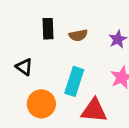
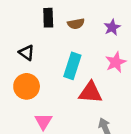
orange circle: (41, 104) -> (27, 86), moved

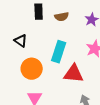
orange circle: (27, 86) -> (32, 69), moved

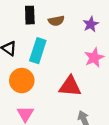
cyan rectangle: (59, 52) -> (38, 51), moved

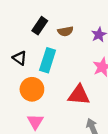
black rectangle: (30, 15) -> (40, 26), turned 36

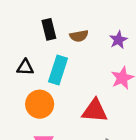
black rectangle: (40, 26) -> (49, 29), turned -48
black triangle: (20, 58) -> (25, 67), turned -32

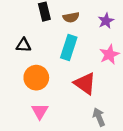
cyan rectangle: (58, 70) -> (69, 47), moved
red triangle: (95, 111) -> (85, 83), turned 30

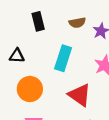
brown semicircle: (71, 17) -> (77, 23), moved

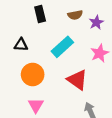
cyan rectangle: (63, 58) -> (62, 47), turned 30

